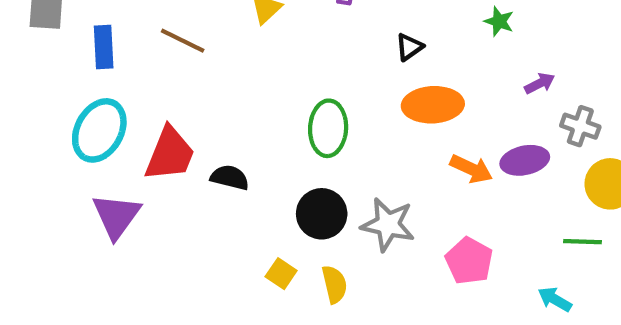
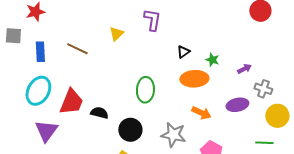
green star: (499, 21) -> (212, 60), moved
orange arrow: (471, 169) -> (201, 113), moved
black circle: (322, 214) -> (130, 130), moved

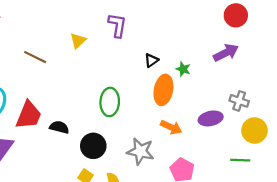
purple arrow: (244, 69) -> (226, 53), moved, size x1.6
orange ellipse: (194, 79) -> (163, 90), turned -76

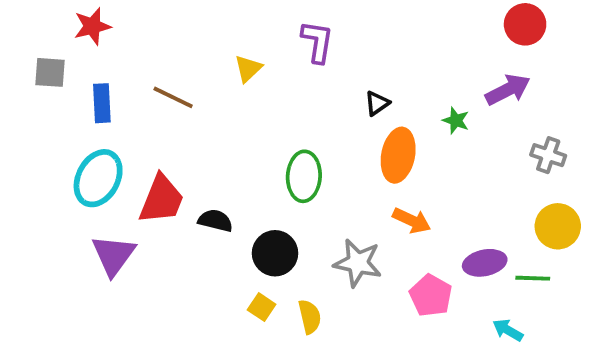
green star: (183, 69) -> (456, 121), moved
gray cross: (239, 101) -> (548, 155), moved
purple ellipse: (211, 118) -> (485, 263), moved

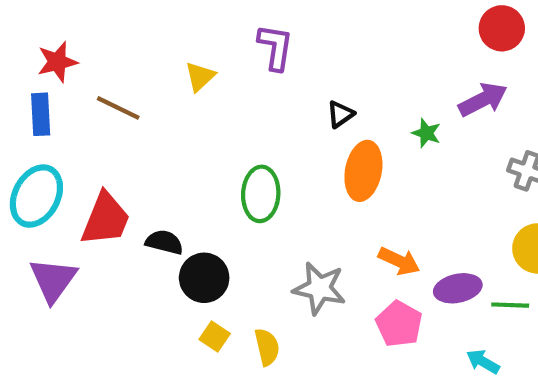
red star: (92, 26) -> (57, 62), moved
orange arrow: (412, 221) -> (399, 261), moved
black circle: (275, 253) -> (204, 278), moved

